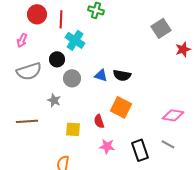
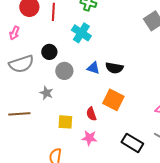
cyan cross: (75, 40) -> (81, 33), moved
pink star: (107, 146) -> (89, 138), moved
black rectangle: (140, 150) -> (132, 143), turned -40

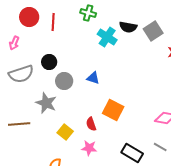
cyan cross: (81, 33) -> (107, 37), moved
black semicircle: (114, 68) -> (128, 27), moved
gray star: (46, 93) -> (46, 103), size x1.5
yellow square: (65, 122) -> (65, 132), turned 35

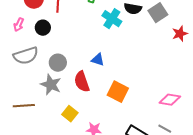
black circle: (49, 62) -> (43, 28), moved
gray circle: (64, 81) -> (58, 63), moved
red semicircle: (91, 124) -> (82, 82), moved, size x1.5

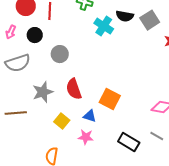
blue triangle: (98, 60) -> (90, 116), moved
gray circle: (58, 63) -> (60, 54), moved
gray star: (51, 85) -> (43, 92), turned 30

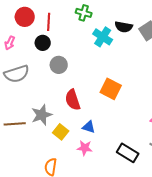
black circle: (35, 35) -> (43, 43), moved
gray star: (43, 92) -> (42, 115), moved
orange square: (110, 99) -> (111, 89), moved

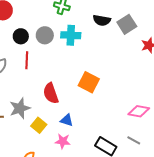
red line: (49, 22) -> (27, 60), moved
cyan cross: (103, 37) -> (71, 35), moved, turned -30
gray circle: (59, 65) -> (45, 35), moved

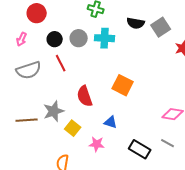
red line: (27, 60) -> (61, 63), turned -30
blue triangle: (67, 120) -> (111, 122), moved

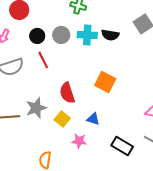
black semicircle: (136, 23) -> (110, 35), moved
yellow square: (73, 128) -> (62, 119), moved

